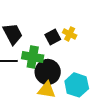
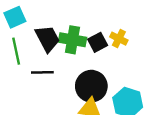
green cross: (33, 57) -> (73, 40), moved

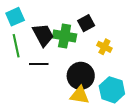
yellow cross: (119, 39) -> (104, 47), moved
black square: (98, 42) -> (86, 23), moved

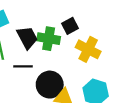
yellow cross: (104, 47) -> (88, 49), size x1.6
black circle: (81, 76) -> (50, 85), moved

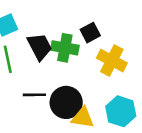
black line: (23, 66) -> (34, 95), moved

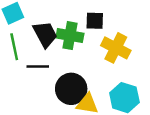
black square: (90, 33) -> (95, 21), turned 30
black line: (34, 95) -> (38, 67), moved

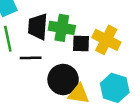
black square: (95, 21) -> (81, 43), moved
black trapezoid: (45, 34) -> (38, 27), turned -148

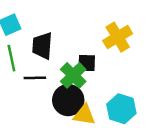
green cross: (62, 28) -> (73, 75), moved, turned 35
yellow cross: (106, 40) -> (118, 37), moved, turned 32

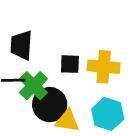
yellow cross: (118, 37) -> (104, 67), moved, turned 36
green cross: (73, 75) -> (33, 86), moved

